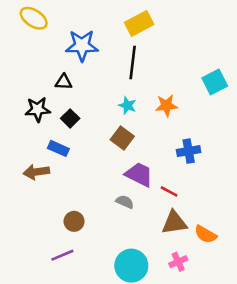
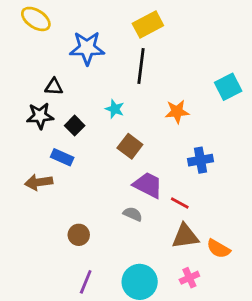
black triangle: (64, 82) -> (54, 87), moved
cyan star: (127, 105) -> (115, 109), moved
purple line: (62, 255) -> (86, 282), moved, turned -45

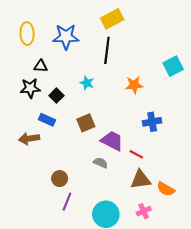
yellow ellipse: (36, 19) -> (27, 34), moved, turned 55
brown square: (130, 146) -> (86, 123), moved, turned 30
purple line: (86, 282) -> (67, 202), moved

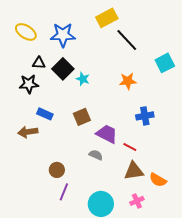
yellow ellipse: (27, 34) -> (26, 32), turned -55
black line: (107, 50) -> (127, 40), moved, turned -50
black square: (56, 96) -> (63, 69), moved, size x1.5

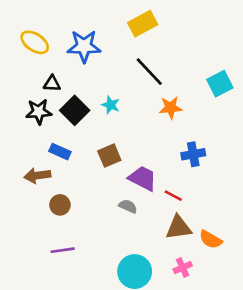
black line: (127, 40) -> (149, 72), moved
black square: (63, 69) -> (75, 110), moved
brown circle: (57, 170) -> (60, 205), moved
purple line: (64, 192) -> (63, 250), moved, turned 60

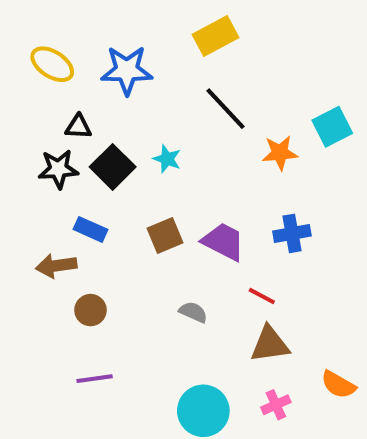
orange star: (171, 108) -> (280, 153), moved
purple trapezoid: (143, 178) -> (223, 242), moved
orange semicircle: (211, 240) -> (338, 385), moved

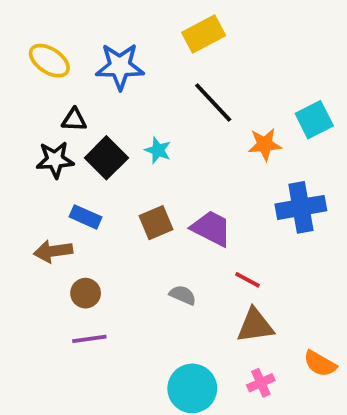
blue cross: (292, 233) -> (301, 207), moved, size x1.4
purple line: (95, 379) -> (89, 339), moved

